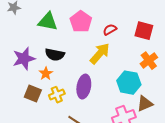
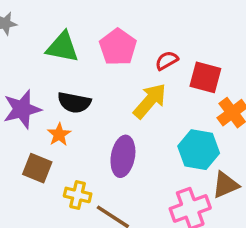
red square: (144, 31) -> (205, 77), moved
yellow cross: (57, 95) -> (78, 195), moved, turned 35

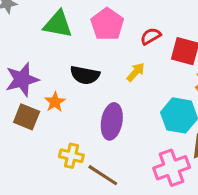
yellow arrow: (150, 101) -> (136, 72), size x0.6
black semicircle: (74, 103) -> (85, 75), moved
brown square: (37, 168) -> (27, 117), moved

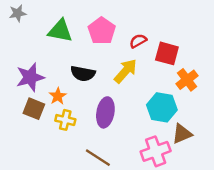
yellow arrow: (136, 72) -> (125, 71), size x1.5
yellow cross: (71, 156) -> (65, 120), moved

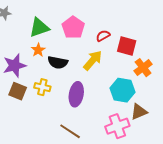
green triangle: (60, 31) -> (39, 27), turned -30
orange star: (58, 96) -> (38, 50), moved
yellow cross: (65, 120) -> (42, 87), moved

